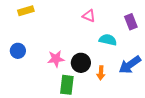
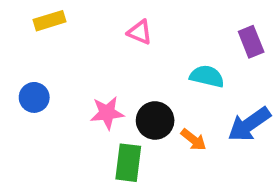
pink triangle: (89, 16) -> (140, 32), moved
orange arrow: (101, 73) -> (193, 140), turned -56

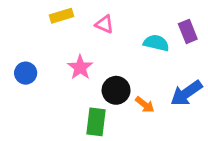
yellow rectangle: (50, 21) -> (61, 16), moved
cyan semicircle: (207, 76) -> (156, 43), moved
pink star: (107, 113) -> (80, 67), moved, turned -30

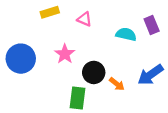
blue circle: (26, 73) -> (21, 59), size x1.6

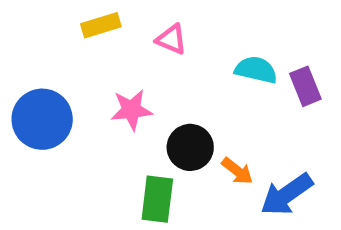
purple rectangle: (152, 25) -> (305, 86), moved
pink star: (65, 54) -> (131, 110), turned 30
blue arrow: (150, 75) -> (287, 194), moved

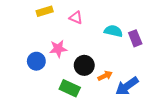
blue circle: (42, 119) -> (36, 61), moved, size x0.7
orange arrow: (237, 171) -> (105, 76), turned -64
green rectangle: (157, 199) -> (70, 88), turned -72

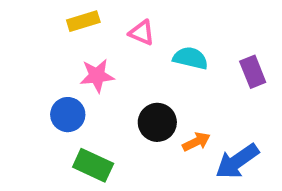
cyan semicircle: (113, 31) -> (190, 58), moved
pink star: (58, 49) -> (97, 76), moved
green rectangle: (70, 88) -> (93, 165), moved

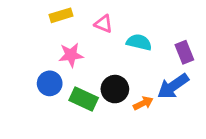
blue arrow: (237, 161) -> (173, 86), moved
green rectangle: (93, 165) -> (84, 99), moved

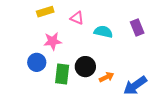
purple rectangle: (184, 52) -> (137, 27), moved
blue arrow: (173, 86) -> (135, 86), moved
green rectangle: (84, 99) -> (62, 74), turned 72

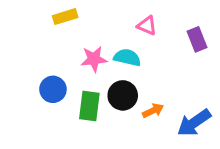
pink triangle: (77, 18) -> (147, 26), moved
cyan semicircle: (103, 32) -> (127, 58), moved
pink star: (53, 41) -> (94, 59), moved

